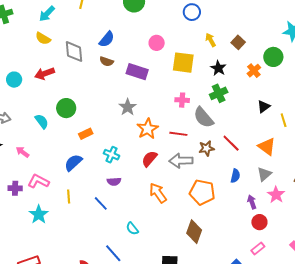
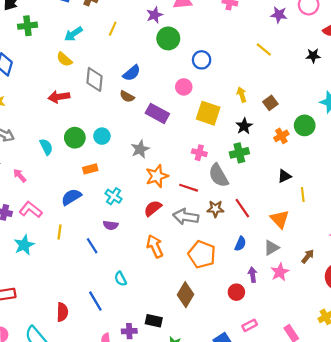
blue circle: (192, 12) -> (202, 60), moved
cyan circle: (14, 80) -> (102, 136), moved
red circle: (259, 222) -> (236, 292), moved

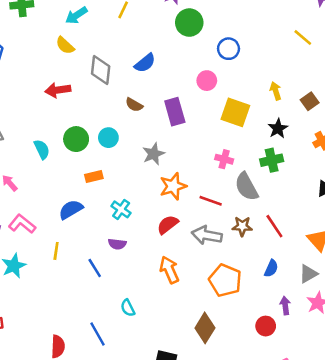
brown semicircle: (127, 97) -> (134, 105), moved
purple rectangle: (157, 113) -> (175, 112), turned 45

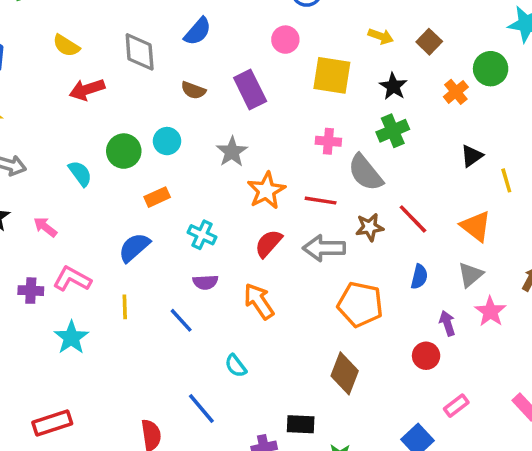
yellow semicircle: (65, 45) -> (66, 46), moved
yellow arrow: (276, 91) -> (381, 36), turned 138
orange arrow: (169, 270) -> (259, 301), moved

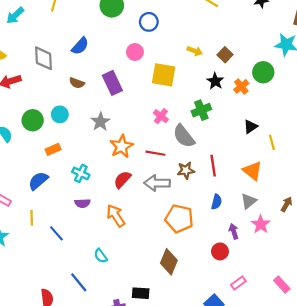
black star: (393, 86) -> (215, 81), moved
pink cross: (328, 141) -> (161, 116), turned 32
red line: (413, 219) -> (213, 166), turned 35
blue line: (181, 320) -> (56, 233), moved

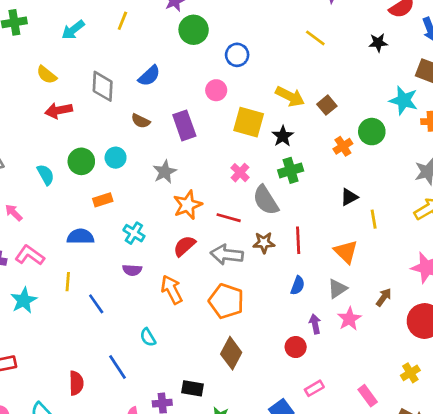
yellow arrow: (195, 51) -> (290, 96), size x1.5
black star: (215, 81) -> (283, 136), moved
blue semicircle: (38, 181) -> (81, 237), turned 35
orange pentagon: (179, 219) -> (226, 301), moved

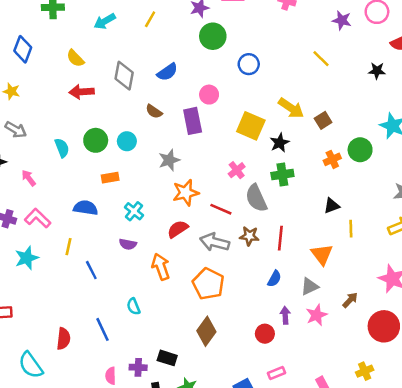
pink circle: (216, 90) -> (209, 95), moved

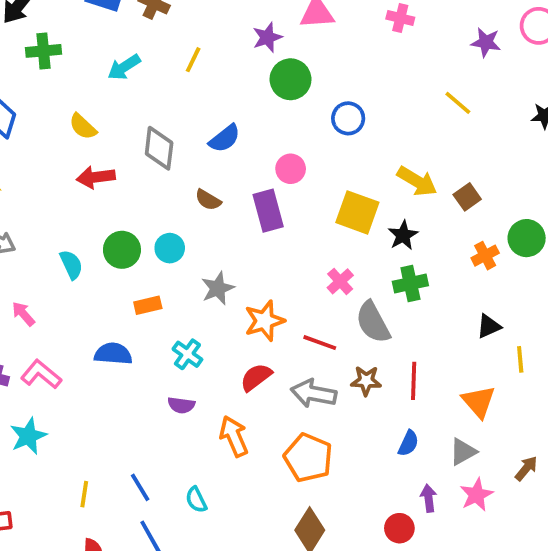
gray star: (169, 160) -> (218, 288), moved
yellow line: (68, 247) -> (84, 494), moved
blue line: (91, 270) -> (140, 487), moved

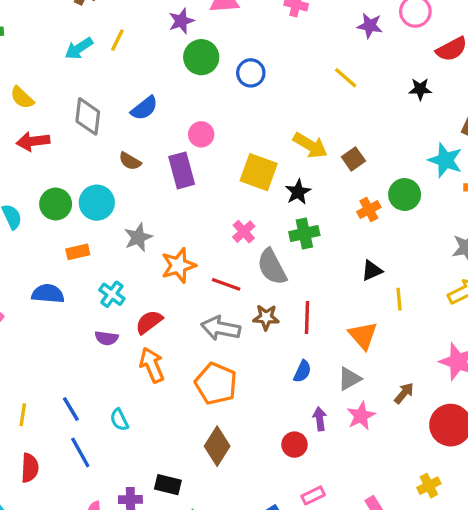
cyan arrow: (124, 67) -> (79, 48), moved
blue circle: (348, 118) -> (251, 73), moved
cyan circle: (170, 248) -> (97, 203), size x1.4
red semicircle: (256, 377) -> (149, 322), moved

